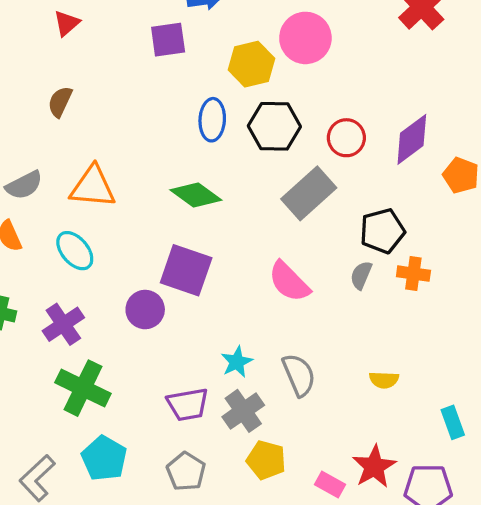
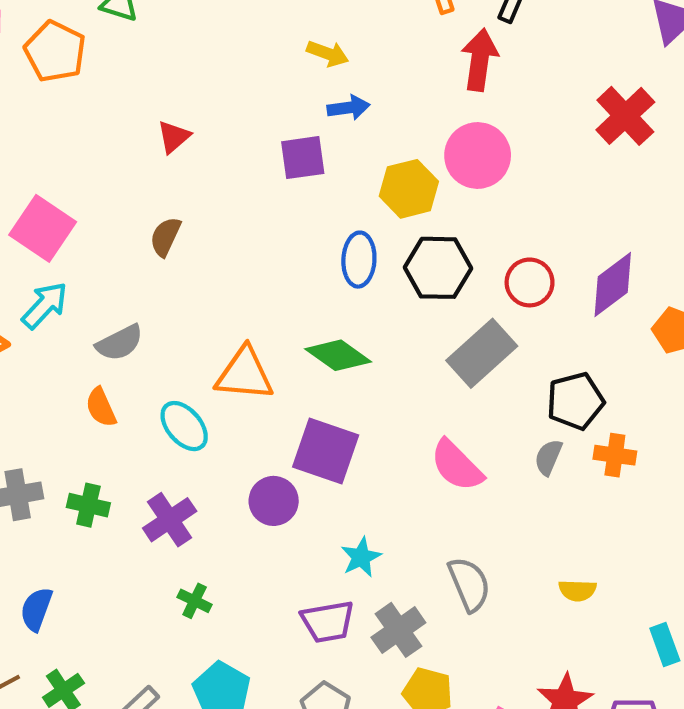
orange triangle: (93, 187) -> (244, 374), moved
cyan star: (237, 362) -> (361, 557), moved
green cross: (83, 388) -> (195, 601), size x0.5

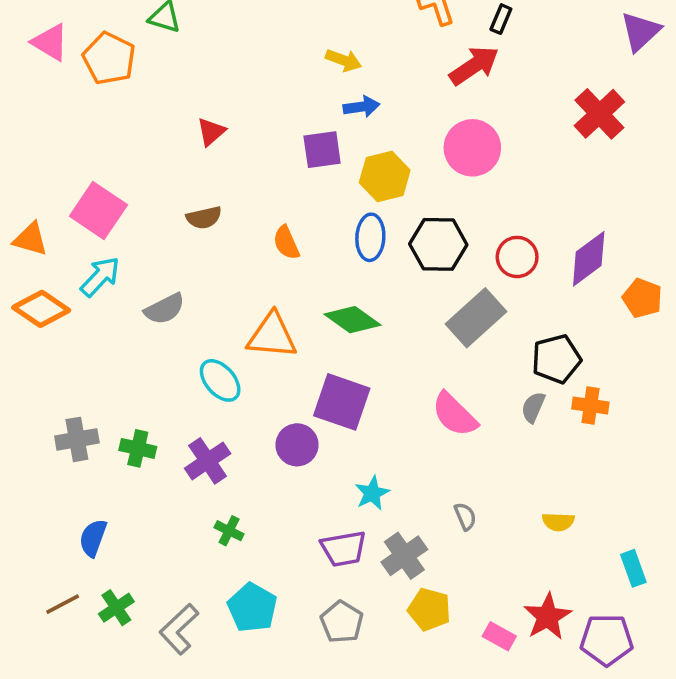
red arrow: (480, 60) -> (474, 66), turned 48
yellow hexagon: (409, 189) -> (385, 176), moved
brown semicircle: (165, 237) -> (204, 218), turned -128
orange semicircle: (101, 407) -> (286, 243), moved
gray semicircle: (469, 584) -> (465, 516), size x0.6

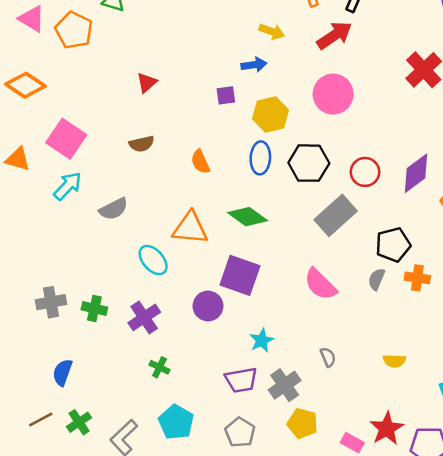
yellow arrow: (344, 60) -> (272, 32), moved
purple square: (322, 150) -> (226, 95), size x0.7
orange diamond: (41, 309) -> (25, 85), moved

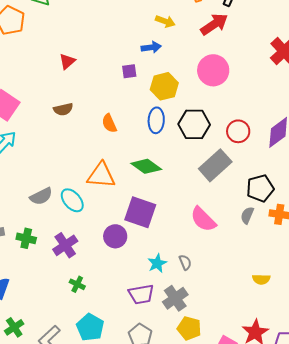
gray semicircle: (114, 209) -> (41, 196), moved
gray semicircle: (328, 357) -> (185, 262), moved

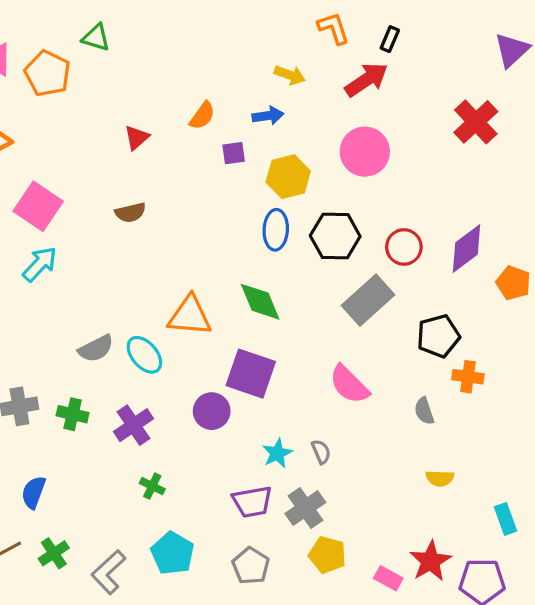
orange semicircle: (109, 123) -> (202, 116), moved, turned -120
green diamond: (146, 166) -> (260, 302), turned 32
gray semicircle: (247, 215) -> (424, 411), moved, turned -42

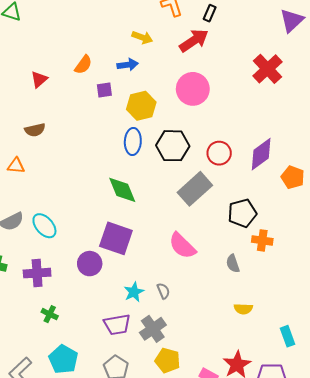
orange triangle: (190, 316) -> (16, 166), moved, size x0.6
purple cross: (134, 425) -> (37, 273), turned 30

